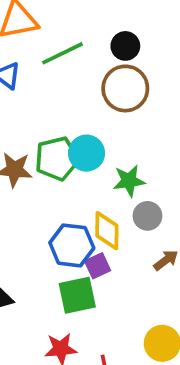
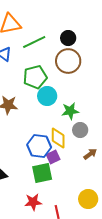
green pentagon: (57, 159) -> (35, 77), moved

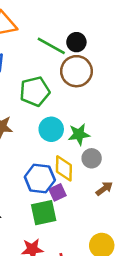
green line: (34, 42) -> (51, 46), moved, turned 55
cyan circle: (47, 96) -> (51, 129), moved

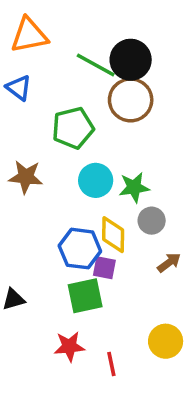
black circle: (76, 42) -> (131, 60), size x1.5
purple square: (58, 192) -> (104, 268), turned 36

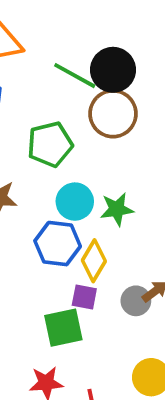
gray circle: (152, 221) -> (136, 301), moved
yellow diamond: (113, 235) -> (94, 261), turned 30
blue hexagon: (80, 249) -> (58, 244), moved

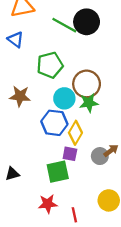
brown circle: (113, 114) -> (87, 84), moved

